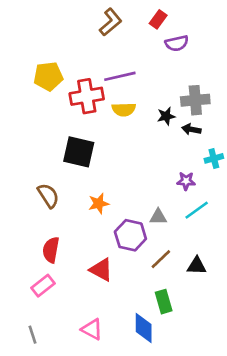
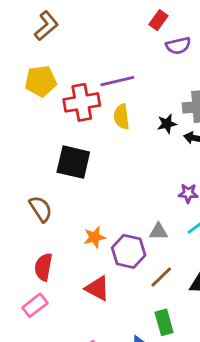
brown L-shape: (111, 22) -> (46, 26), moved
yellow semicircle: (124, 109) -> (122, 117), turned 85
orange star: (99, 204) -> (95, 237), moved

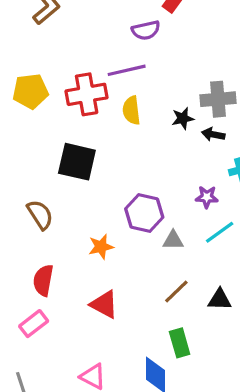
purple semicircle: (178, 46) -> (146, 30), moved
yellow pentagon: (41, 81) -> (30, 91), moved
purple hexagon: (129, 251) -> (144, 213), moved

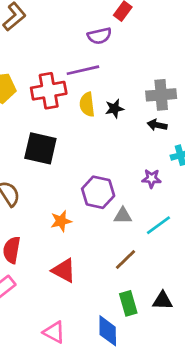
black star: (183, 118) -> (115, 109), moved
cyan line: (220, 232) -> (158, 225), moved
black triangle: (220, 300) -> (163, 301), moved

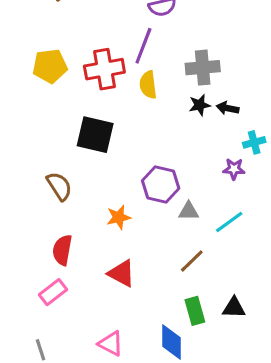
purple line: (83, 70) -> (143, 46), turned -56
gray cross: (161, 95) -> (203, 68), moved
black star: (115, 109) -> (200, 105), moved
purple star: (152, 179) -> (234, 169), moved

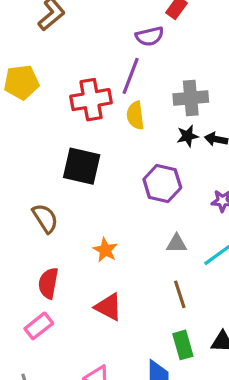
yellow pentagon: (50, 66) -> (21, 82), moved
purple hexagon: (161, 185) -> (162, 183), moved
orange star: (119, 217) -> (105, 250), turned -30
brown line: (192, 261) -> (180, 294), turned -64

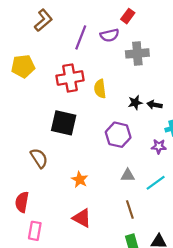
purple line: (131, 76) -> (81, 37), moved
gray cross: (191, 98) -> (137, 53), moved
red semicircle: (48, 283) -> (22, 202), moved
pink rectangle: (39, 326) -> (35, 231), turned -42

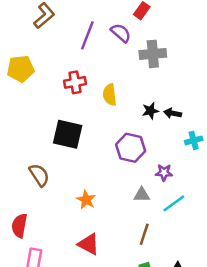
purple semicircle: (110, 35) -> (121, 33), turned -126
red cross: (70, 78) -> (75, 82), size x0.7
purple star: (159, 146) -> (164, 173), moved
brown line: (130, 209) -> (144, 234), turned 36

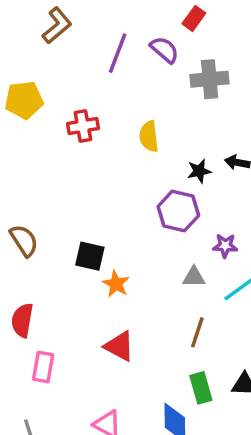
red cross: (75, 82) -> (83, 126), moved
black star: (150, 111) -> (199, 171), moved
black square: (68, 134) -> (90, 256), moved, size x0.7
brown semicircle: (39, 175) -> (24, 240), moved

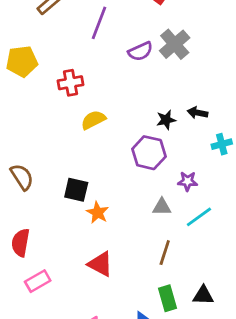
purple semicircle: (164, 50) -> (140, 51), moved, turned 115
gray cross: (210, 79) -> (175, 44), turned -36
yellow semicircle: (149, 136) -> (93, 120), moved, turned 70
pink rectangle: (43, 367) -> (38, 281), turned 50

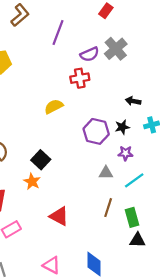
red cross: (70, 83) -> (80, 78), moved
black star: (166, 120) -> (122, 127), moved
black square: (76, 190) -> (41, 160), turned 30
orange star: (98, 213) -> (32, 181), moved
green rectangle: (168, 298) -> (132, 217), moved

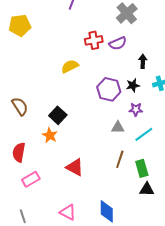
purple semicircle: (90, 54) -> (118, 43), moved
black arrow: (133, 101) -> (143, 61), turned 80

